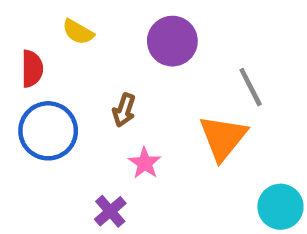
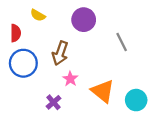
brown arrow: (124, 110) -> (60, 53), size x1.5
orange triangle: (223, 138) -> (103, 91), moved, turned -30

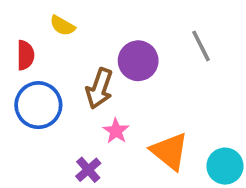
purple circle: (84, 20) -> (138, 61), moved
gray line: (122, 42) -> (201, 46), moved

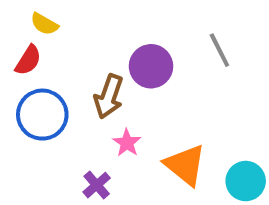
yellow semicircle: (62, 26) -> (44, 24), moved
red semicircle: (25, 55) -> (28, 60), turned 32

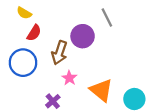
gray line: (219, 50) -> (107, 17), moved
red semicircle: (28, 60) -> (34, 33), moved

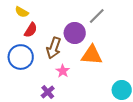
gray line: (107, 17) -> (97, 16), turned 72
orange triangle: (101, 90) -> (92, 55), moved, turned -35

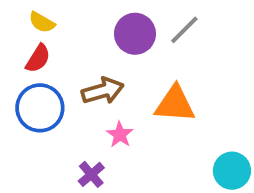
red semicircle: (31, 30) -> (38, 58), moved
purple circle: (75, 33) -> (135, 34), moved
brown arrow: (54, 48) -> (103, 91), turned -125

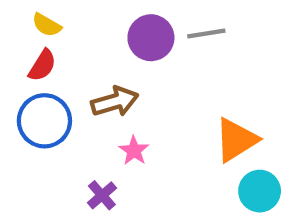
gray line: (184, 30) -> (206, 33), turned 36
orange triangle: (175, 104) -> (236, 140), moved, turned -36

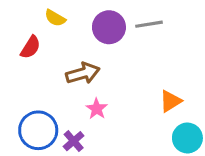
yellow semicircle: (47, 25) -> (55, 18), moved
blue circle: (44, 121) -> (38, 130), moved
orange triangle: (236, 140) -> (170, 101), size x0.7

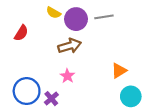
yellow semicircle: (55, 18) -> (53, 13), moved
brown arrow: (83, 73) -> (70, 46), moved

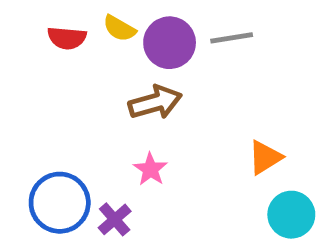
red semicircle: (21, 33) -> (67, 38), moved, turned 63

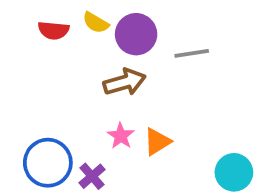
gray line: (232, 38) -> (192, 53), moved
orange triangle: (265, 157) -> (157, 142), moved

